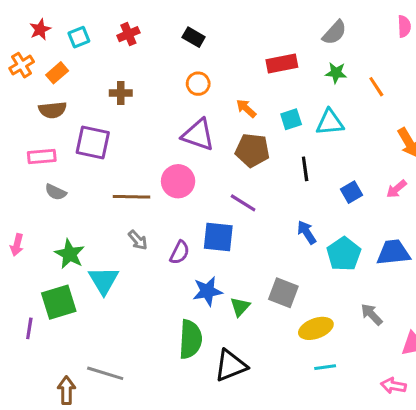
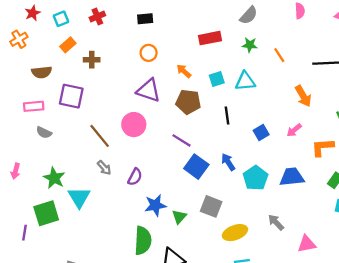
black rectangle: (194, 37) -> (145, 19), turned -35
orange rectangle: (57, 73) -> (68, 45), moved
brown line: (132, 197) -> (100, 136), turned 50
blue square: (218, 237) -> (196, 167), moved, turned 30

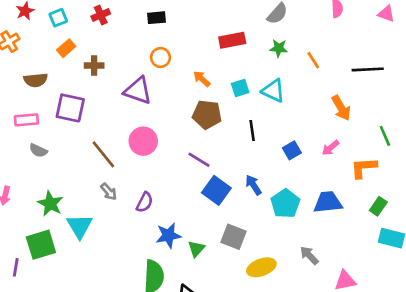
cyan triangle: (245, 81) -> (273, 91), turned 30
purple triangle: (149, 90) -> (138, 91), moved

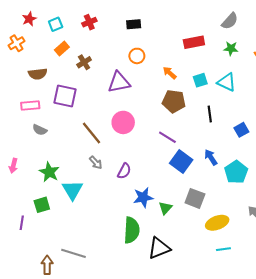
brown cross: (94, 65) -> (84, 62), turned -32
purple triangle: (138, 91) -> (119, 82), turned -30
green square: (41, 245) -> (42, 205), size x0.7

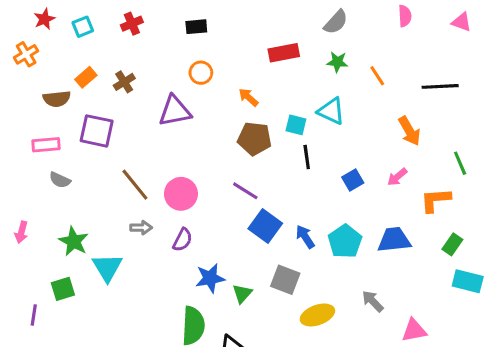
orange rectangle: (62, 49) -> (86, 77), moved
cyan square: (200, 80) -> (296, 125), moved, turned 32
pink circle: (123, 122) -> (181, 194), moved
blue arrow: (211, 157) -> (305, 237), moved
gray arrow: (96, 163) -> (141, 228), turned -48

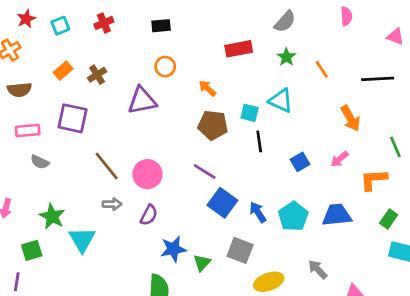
pink triangle: (462, 22) -> (395, 37), moved
green star: (337, 62) -> (286, 57), turned 30
brown semicircle: (57, 99) -> (19, 90), moved
green square: (63, 289) -> (32, 250), moved

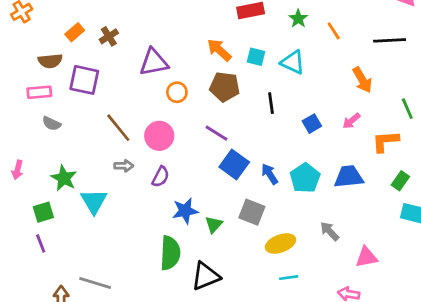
orange circle: (165, 67) -> (177, 92), moved
orange arrow: (207, 88) -> (219, 50), size x1.4
brown semicircle: (19, 90) -> (50, 61), moved
cyan square: (250, 113) -> (256, 57), moved
purple line: (17, 282) -> (41, 243), moved, turned -30

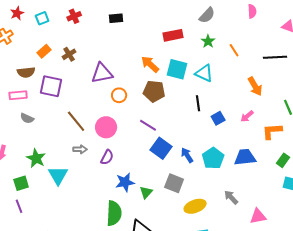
cyan square: (256, 57) -> (177, 69), size x1.5
black line: (271, 103) -> (198, 103), moved

